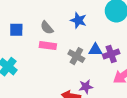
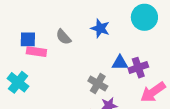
pink rectangle: (48, 46) -> (36, 52), moved
gray cross: (76, 56) -> (98, 84), moved

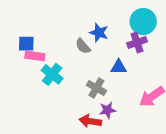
gray semicircle: (63, 37) -> (83, 46), moved
purple cross: (138, 68) -> (137, 42), moved
cyan cross: (18, 82) -> (52, 74), moved

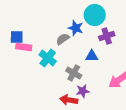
cyan circle: (143, 22) -> (95, 15), moved
gray semicircle: (83, 46) -> (63, 39), turned 96
cyan cross: (52, 74) -> (48, 58), moved

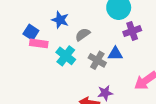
blue star: (76, 28) -> (60, 20), moved
blue square: (17, 37) -> (31, 32), turned 32
gray cross: (74, 73) -> (97, 60), moved

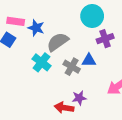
gray semicircle: (83, 34) -> (58, 42), size x1.5
pink rectangle: (39, 43) -> (16, 21), moved

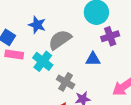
pink rectangle: (16, 21) -> (14, 55), moved
gray cross: (72, 67) -> (66, 82), moved

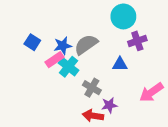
blue star: (37, 25) -> (63, 46), moved, turned -30
pink rectangle: (14, 55) -> (55, 60), moved, turned -42

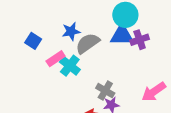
blue star: (63, 46) -> (71, 31), moved
blue triangle: (120, 64) -> (122, 35), moved, size x1.5
gray cross: (92, 88) -> (105, 91), moved

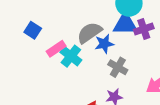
blue star: (71, 31) -> (104, 44), moved
gray cross: (105, 91) -> (118, 67), moved

